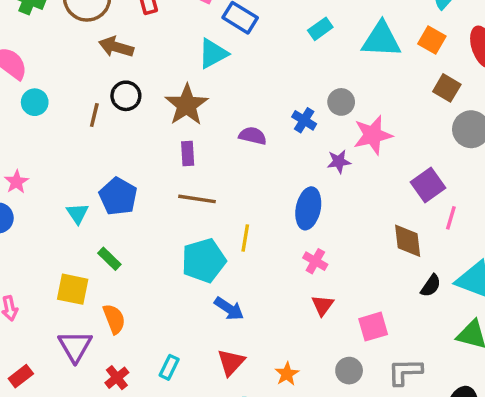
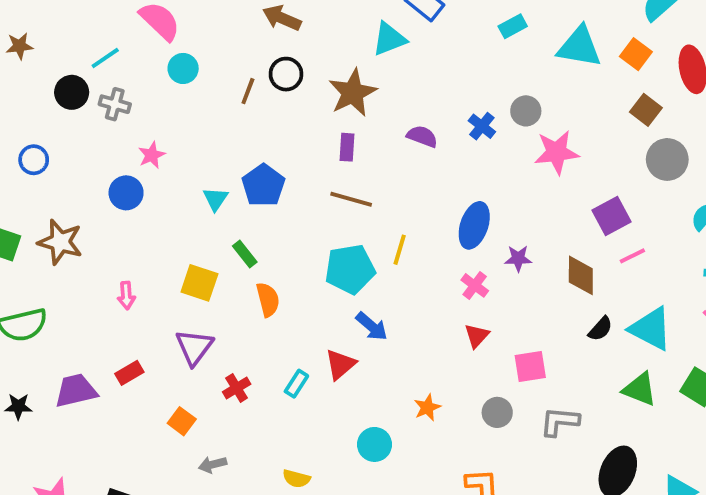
purple star: (339, 162) -> (518, 258), moved
pink line: (451, 218) -> (632, 256), turned 40
orange semicircle: (114, 319) -> (268, 300), moved
red triangle: (231, 362) -> (340, 364), moved

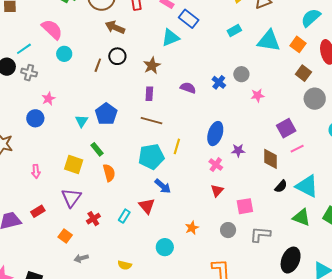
brown star: (353, 93) -> (152, 66), size x0.7
pink star: (557, 152) -> (257, 95), size x0.6
red triangle: (340, 364) -> (147, 206), turned -30

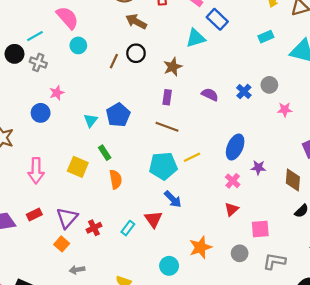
yellow line: (177, 146) -> (192, 157), turned 42
pink arrow: (36, 171) -> (36, 171), size x1.6
purple triangle: (71, 198) -> (67, 218), moved
orange star: (192, 228) -> (200, 247), size x1.5

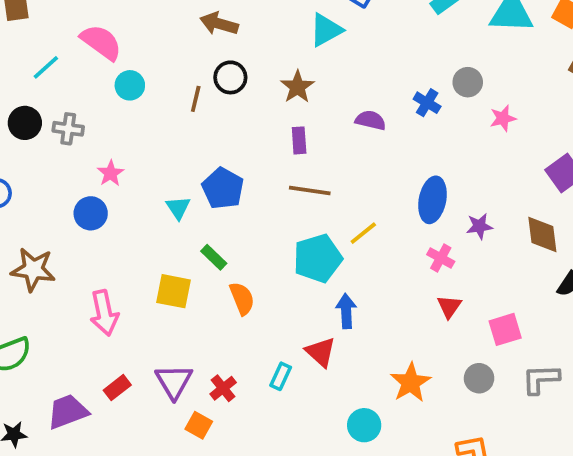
cyan line: (35, 36) -> (46, 67), moved
blue arrow: (173, 199) -> (346, 311), turned -126
orange square: (62, 244) -> (199, 425), moved

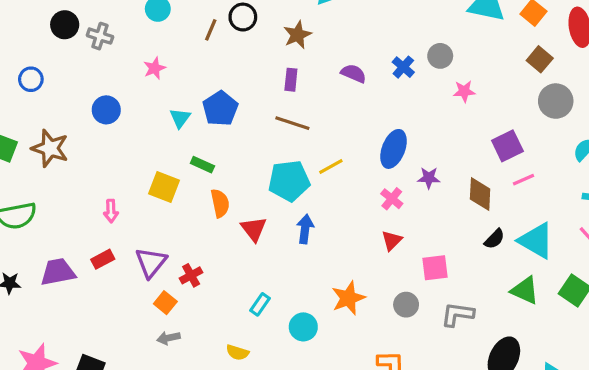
pink star: (111, 173) -> (154, 68), moved
green rectangle: (214, 257) -> (202, 165), turned -30
pink arrow: (104, 313) -> (111, 211), moved, size x0.6
red triangle: (321, 352) -> (254, 229), moved
cyan rectangle: (281, 376) -> (260, 304), moved

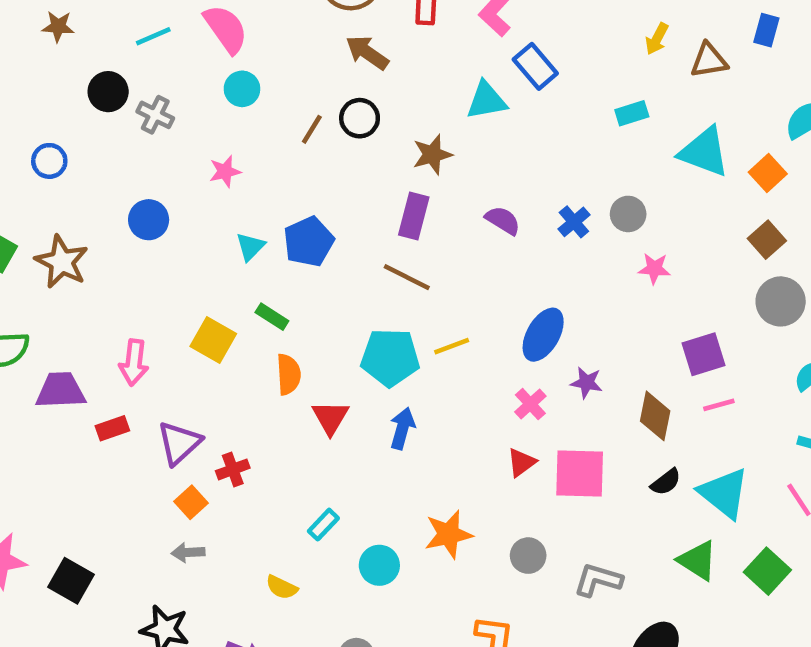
purple rectangle: (291, 80) -> (414, 216), size x1.4
pink arrow: (111, 211) -> (134, 362), size x1.4
pink square: (435, 268) -> (580, 474), moved, size x1.4
purple trapezoid: (58, 272) -> (61, 390), moved

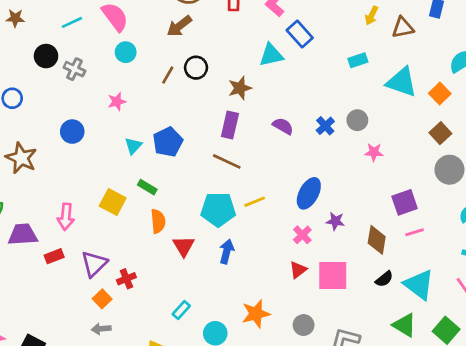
brown arrow: (367, 53) -> (179, 26), moved, turned -70

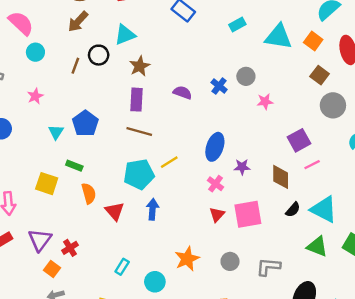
cyan triangle: (271, 55) -> (125, 35), moved

